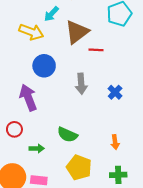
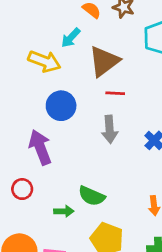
red line: (96, 50) -> (115, 93), moved
green arrow: (37, 148) -> (64, 211), moved

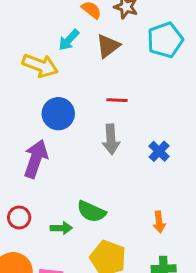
brown triangle: (104, 61) -> (108, 46), moved, size x0.7
purple arrow: (40, 147) -> (36, 159), turned 40
red circle: (22, 189) -> (19, 218), moved

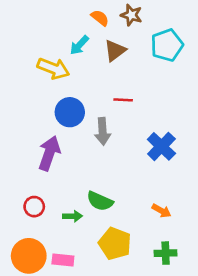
gray arrow: (111, 139) -> (103, 131), moved
blue cross: (159, 151) -> (161, 146), size x1.5
orange arrow: (159, 222) -> (161, 211), turned -54

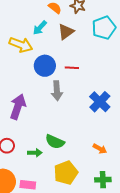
blue circle: (70, 112) -> (45, 66), moved
yellow pentagon: (115, 244) -> (66, 173), turned 30

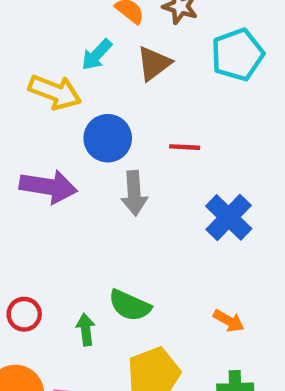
red line: (72, 68) -> (185, 147), moved
purple arrow: (18, 107) -> (48, 187), moved, turned 80
green arrow: (35, 153) -> (86, 330), turned -96

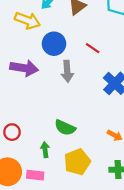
red line: (185, 147) -> (93, 48), turned 32
green arrow: (86, 330) -> (45, 150), moved

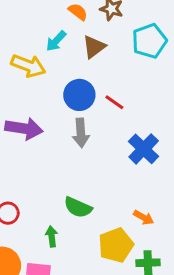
blue circle: (54, 44) -> (79, 95), moved
yellow pentagon: (77, 162) -> (116, 245), moved

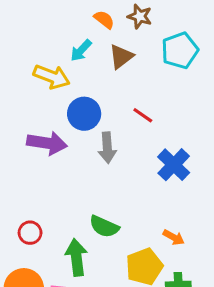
blue circle: (79, 95) -> (84, 114), moved
green arrow: (52, 236) -> (76, 257), size x1.6

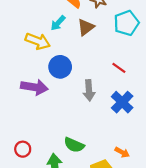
red line: (143, 115) -> (119, 68), moved
gray arrow: (107, 148) -> (89, 90), moved

